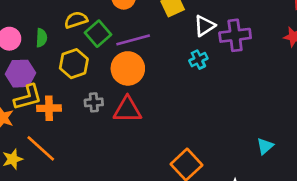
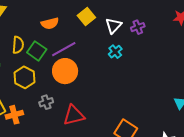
yellow semicircle: (76, 20) -> (18, 45), turned 126
purple cross: (235, 35) -> (138, 27), size x0.6
red triangle: (127, 110) -> (74, 115), moved

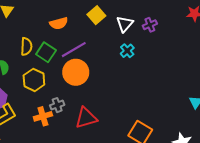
orange cross: (14, 115) -> (43, 116), moved

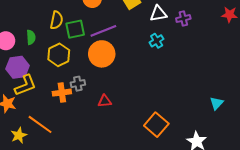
white triangle: (125, 24) -> (158, 14), turned 30
green square: (46, 52) -> (75, 29), turned 36
red triangle: (86, 118) -> (105, 101), size x0.6

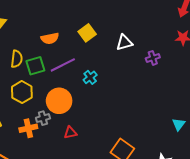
white triangle: (158, 14) -> (124, 43), moved
purple cross: (183, 18) -> (153, 58), moved
cyan cross: (157, 41) -> (90, 77), moved
orange circle: (102, 54) -> (59, 101), moved

